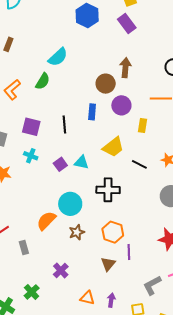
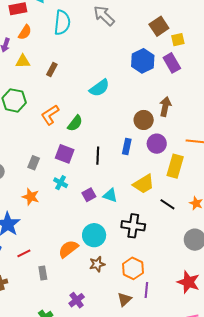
blue hexagon: (87, 15) -> (143, 61), moved
green semicircle: (43, 81) -> (75, 123), moved
yellow rectangle: (142, 126) -> (175, 166), size x1.6

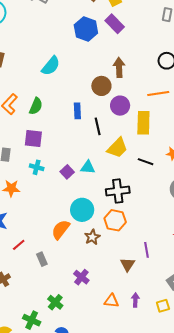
blue rectangle: (127, 147) -> (77, 111), moved
black line: (98, 156) -> (98, 126), moved
orange hexagon: (133, 268) -> (115, 220), moved

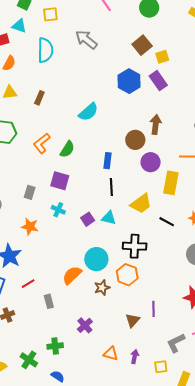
black line: (98, 126) -> (111, 187), moved
green cross: (55, 302) -> (55, 346), turned 35

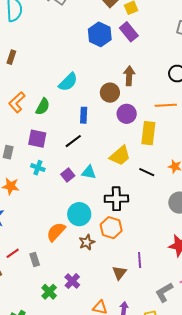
cyan semicircle: (88, 112) -> (68, 82), moved
black line: (111, 187) -> (73, 141), moved, turned 60
red line: (28, 284) -> (13, 253), moved
green cross: (55, 346) -> (49, 292), moved, turned -35

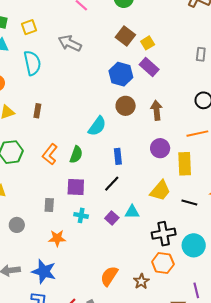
brown circle: (110, 93) -> (126, 106), moved
cyan circle: (79, 214) -> (194, 245), moved

